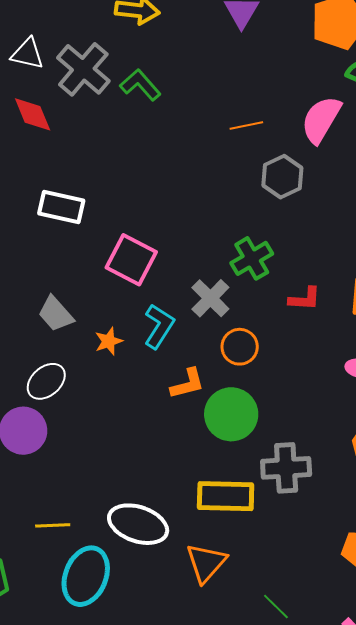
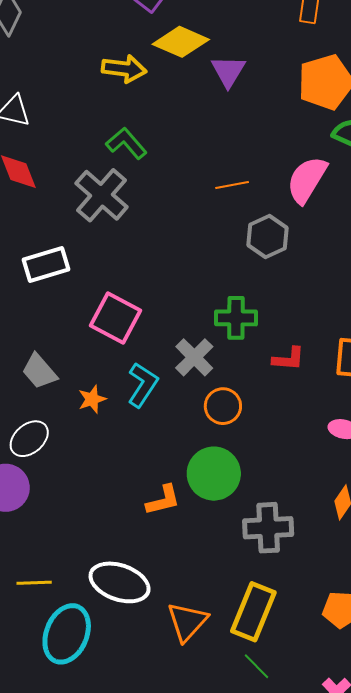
gray cross: (83, 69) -> (102, 195), moved
white rectangle: (61, 207) -> (46, 264), turned -30
green cross: (252, 258) -> (236, 318), turned 30
orange L-shape: (187, 384) -> (163, 500), moved
yellow rectangle: (226, 496) -> (253, 612), moved, turned -70

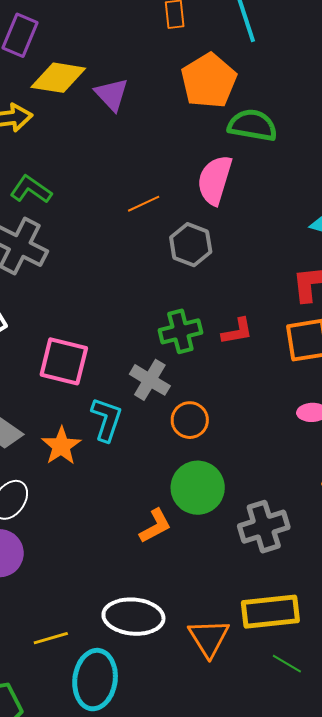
red L-shape: (288, 359) -> (237, 331), moved
orange star: (92, 399) -> (61, 446), size x1.4
yellow rectangle: (253, 612) -> (270, 612), turned 76

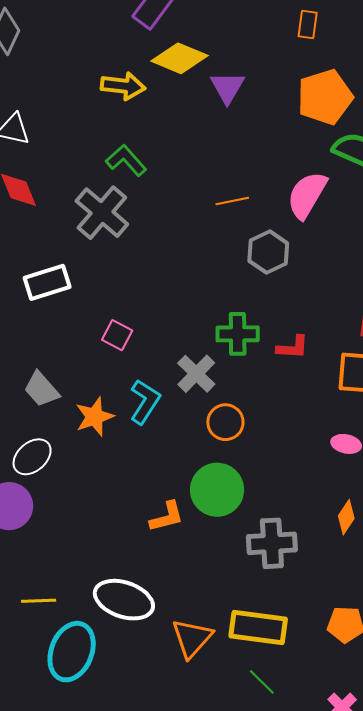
pink square: (64, 361) -> (117, 335), size x0.6

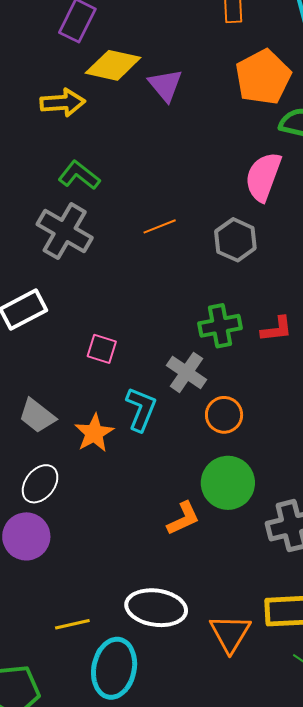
orange line: (232, 201) -> (160, 226), moved

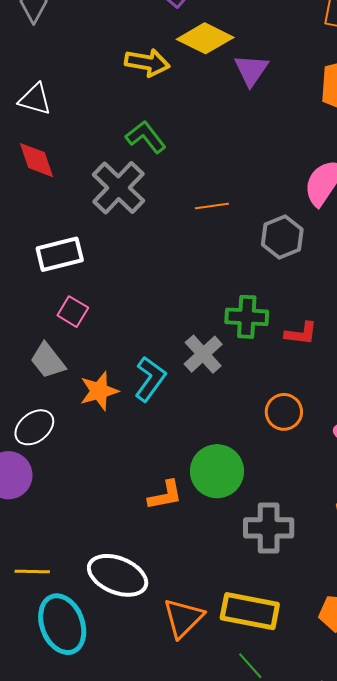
pink square: (102, 349) -> (73, 312), moved
orange circle: (224, 415) -> (284, 412), moved
cyan ellipse: (114, 668) -> (62, 624), turned -46

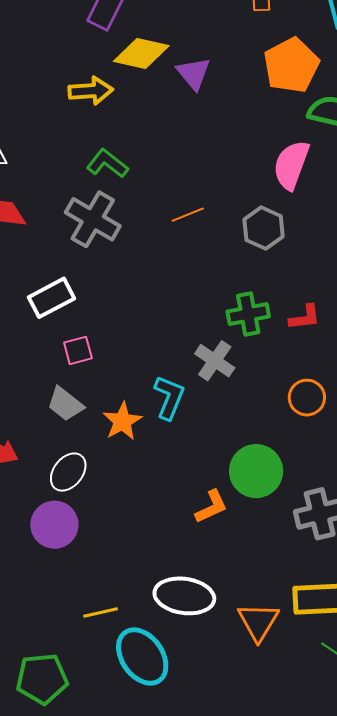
pink square: (73, 312) -> (78, 350), turned -32

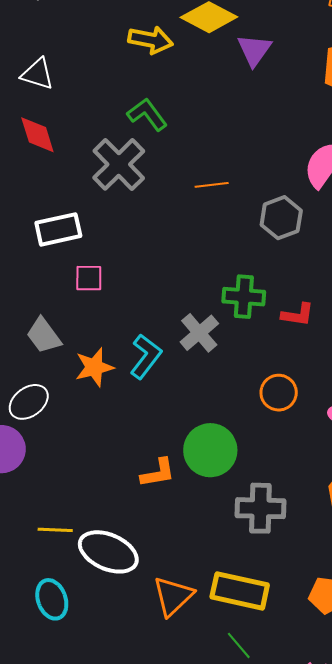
pink square: (78, 350) -> (89, 278), moved
yellow line: (101, 612) -> (55, 530), moved
cyan ellipse: (142, 656) -> (52, 599), size x0.7

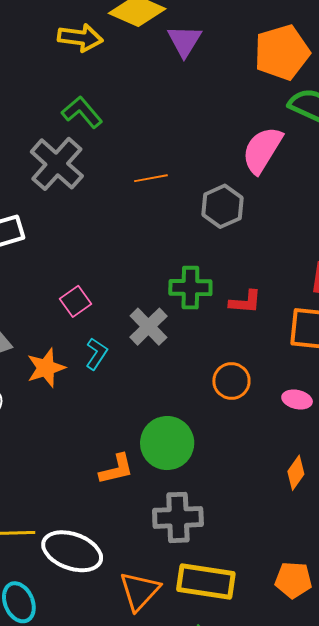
pink square: (89, 278) -> (76, 301), moved, turned -32
cyan L-shape: (146, 356) -> (97, 354), size x0.7
gray cross: (260, 508) -> (178, 517), moved

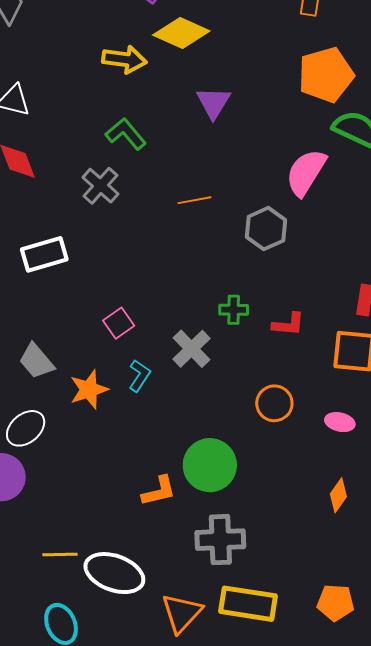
purple triangle: (184, 41) -> (213, 103), moved
gray cross: (57, 164) -> (100, 186), size x0.7
green cross: (190, 288) -> (234, 310), size x0.7

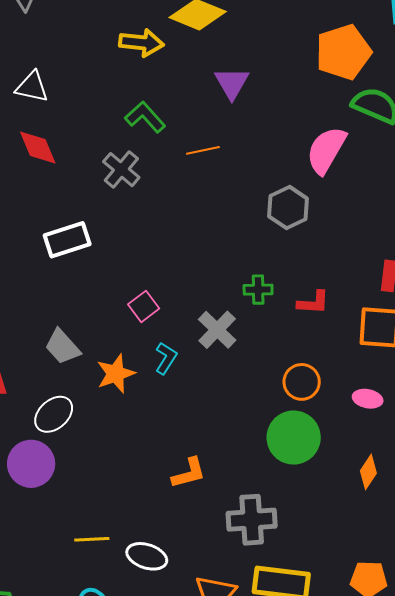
orange line: (195, 200) -> (203, 150), moved
green circle: (210, 465) -> (294, 438), moved
white ellipse: (114, 573) -> (147, 556), size x0.7

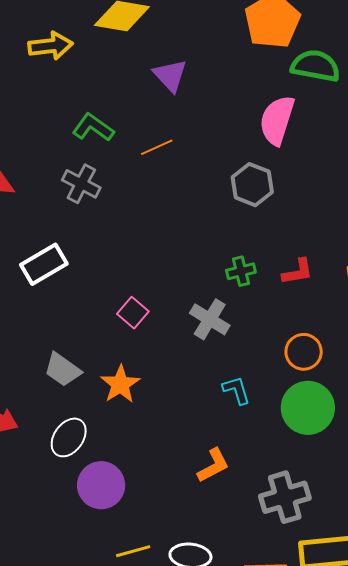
yellow arrow: (141, 43) -> (51, 46), moved
cyan L-shape: (166, 358) -> (236, 390), moved, turned -36
purple circle: (31, 464) -> (101, 485), moved

